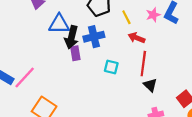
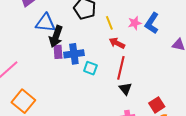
blue cross: (94, 37) -> (74, 54), moved

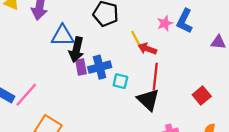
yellow line: (109, 23) -> (136, 38), moved
black triangle: (125, 89) -> (148, 100), moved, size x1.5
red square: (157, 105) -> (202, 96), moved

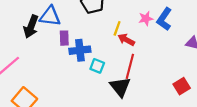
yellow line: (136, 38) -> (117, 28), turned 40
black arrow: (76, 50) -> (31, 27), moved
purple rectangle: (81, 67) -> (64, 38), moved
red square: (202, 96) -> (182, 86), moved

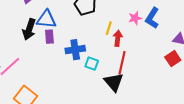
purple rectangle: (64, 38) -> (49, 37), moved
red arrow: (126, 40) -> (118, 38), turned 70
red square: (182, 86) -> (173, 59), moved

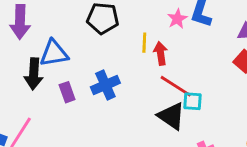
purple rectangle: (49, 37) -> (67, 92), moved
red line: (122, 63) -> (176, 86), turned -55
cyan square: (92, 64) -> (193, 101), moved

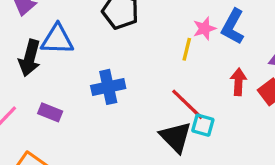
yellow line: (144, 43) -> (187, 49), moved
red arrow: (161, 53) -> (238, 82), moved
purple rectangle: (67, 92) -> (50, 112), moved, turned -60

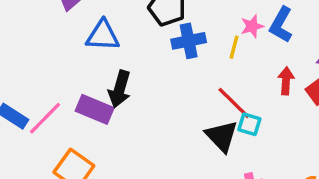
black arrow: (30, 58) -> (120, 89), moved
blue cross: (108, 87) -> (189, 41), moved
purple rectangle: (50, 112) -> (95, 109), size x1.5

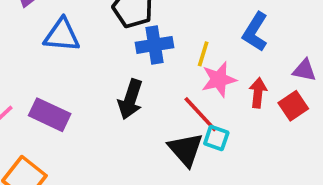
pink star: (252, 26) -> (219, 79), moved, size x1.4
black arrow: (120, 89) -> (130, 99), moved

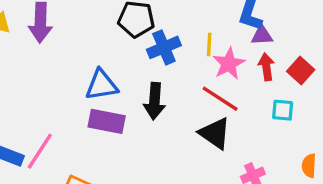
blue triangle: (62, 35) -> (102, 85), moved
purple triangle: (304, 70) -> (262, 35), moved
purple rectangle: (50, 115) -> (107, 121), moved
cyan square: (216, 138) -> (283, 110), moved

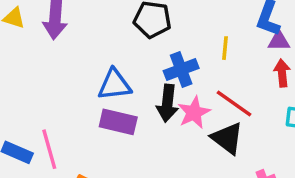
blue cross: (164, 47) -> (181, 69), moved
pink star: (229, 64) -> (194, 113), moved
pink line: (40, 151) -> (49, 149), turned -51

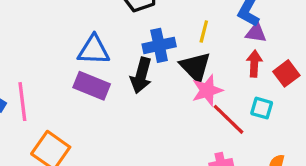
red line: (234, 103) -> (228, 119), moved
pink star: (194, 113) -> (207, 90), moved
black triangle: (227, 138) -> (195, 67), moved

